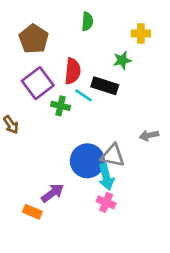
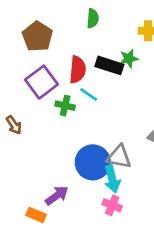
black rectangle: (105, 86) -> (109, 65), moved

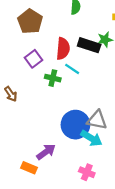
purple square: (42, 82) -> (33, 59), size x0.7
cyan arrow: (112, 179) -> (91, 138), turned -45
pink cross: (112, 205) -> (87, 172), moved

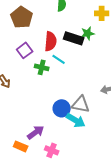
blue circle: (75, 125) -> (62, 108), size x0.7
pink cross: (87, 172) -> (52, 150), moved

